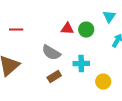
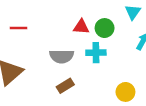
gray semicircle: (51, 53) -> (62, 56), turned -30
cyan cross: (81, 64) -> (96, 53), moved

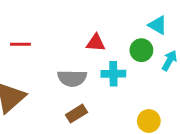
cyan triangle: (133, 12) -> (158, 25), turned -35
green circle: (105, 28) -> (141, 50), moved

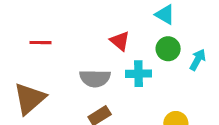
cyan triangle: (158, 25) -> (165, 15), moved
red triangle: (96, 43) -> (120, 41), turned 36

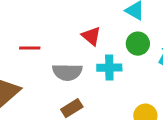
red line: (40, 43) -> (30, 48), moved

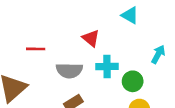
green circle: (138, 44) -> (133, 81), moved

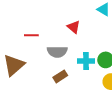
cyan cross: (107, 66) -> (86, 61), moved

